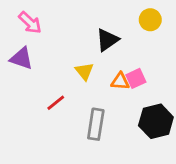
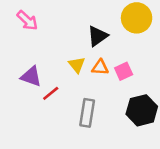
yellow circle: (150, 20) -> (137, 18), size x1.5
purple triangle: (21, 58) -> (31, 76), moved
orange triangle: (120, 81) -> (100, 67), moved

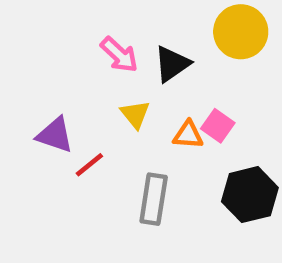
pink arrow: (27, 21) -> (119, 55), moved
orange triangle: (100, 67) -> (188, 135), moved
pink square: (124, 71) -> (218, 126), turned -30

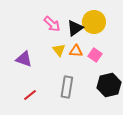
yellow circle: (241, 32) -> (94, 22), moved
orange triangle: (188, 135) -> (76, 51), moved
red line: (89, 165) -> (30, 95), moved

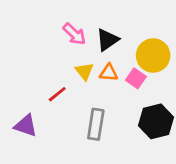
yellow circle: (94, 22) -> (153, 56), moved
purple triangle: (24, 59) -> (26, 126), moved
red line: (30, 95) -> (57, 94), moved

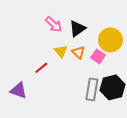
orange triangle: (109, 73) -> (78, 52), turned 40
gray rectangle: (96, 124) -> (92, 89), moved

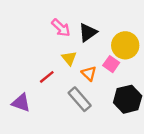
orange triangle: (78, 52) -> (89, 73), moved
gray rectangle: (92, 89) -> (80, 99), moved, turned -50

